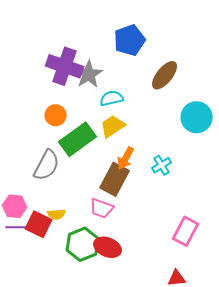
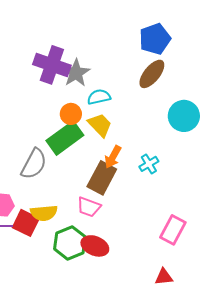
blue pentagon: (130, 40) -> (155, 39), moved
orange circle: (56, 115) -> (71, 114), moved
yellow trapezoid: (113, 126) -> (100, 125), turned 80
yellow semicircle: (57, 214) -> (44, 213), size x1.5

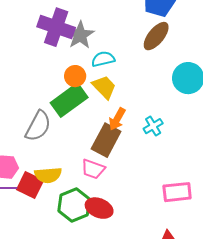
pink rectangle: (173, 230) -> (177, 192), turned 56

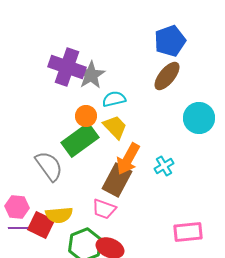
orange arrow: (117, 119) -> (128, 159), size x1.4
gray semicircle: (38, 126) -> (49, 166), turned -64

